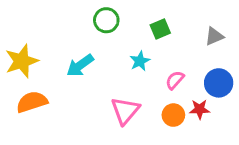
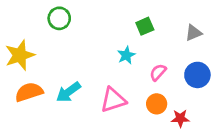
green circle: (106, 20) -> (59, 18), moved
cyan arrow: (80, 65) -> (68, 92), moved
red star: (200, 109) -> (180, 118), moved
pink triangle: (125, 111) -> (113, 100), turned 32

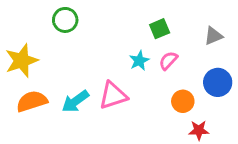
pink semicircle: (158, 72) -> (168, 61), moved
pink triangle: (113, 100) -> (113, 95), moved
orange circle: (157, 104) -> (183, 101), moved

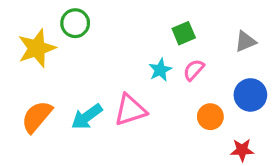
yellow star: (22, 61) -> (37, 48), moved
orange semicircle: (32, 101) -> (37, 117), turned -32
red star: (199, 130) -> (242, 150), moved

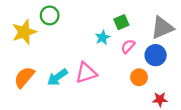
gray triangle: (245, 42) -> (162, 28), size x1.6
cyan star: (160, 70) -> (103, 38), moved
blue circle: (250, 95) -> (156, 55), moved

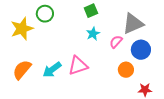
green square: (121, 22) -> (91, 11), moved
gray triangle: (162, 28) -> (133, 24), moved

